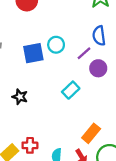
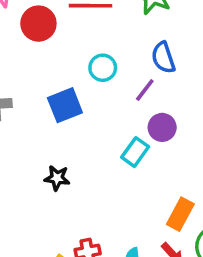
cyan circle: (56, 45) -> (103, 68), moved
purple circle: (98, 68) -> (162, 127), moved

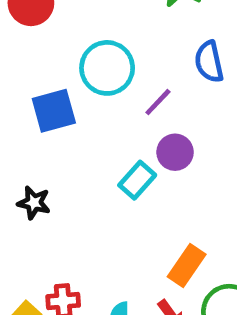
blue semicircle: (163, 58) -> (209, 62), moved
cyan circle: (103, 68) -> (107, 68), size x1.5

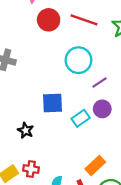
blue square: (54, 111) -> (53, 103), moved
black star: (34, 203) -> (26, 130), moved

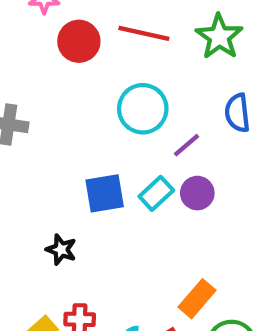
cyan rectangle: (81, 118) -> (156, 193), moved

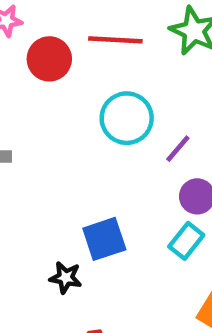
blue square: (105, 193) -> (104, 239), moved
cyan rectangle: (156, 193) -> (186, 241), moved

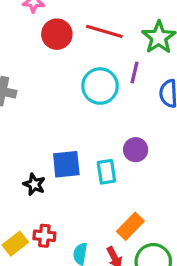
purple line: (178, 149) -> (135, 72), moved, turned -40
cyan rectangle: (186, 241) -> (106, 172), moved, turned -60

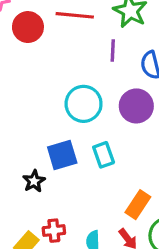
cyan circle: (100, 86) -> (84, 104), moved
purple circle: (136, 150) -> (136, 106), moved, size x1.4
black star: (34, 184) -> (34, 181), turned 30

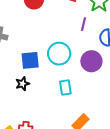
blue square: (62, 155) -> (30, 60), moved
black star: (34, 181) -> (23, 84), moved

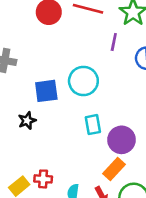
purple circle: (91, 61) -> (121, 140), moved
black star: (23, 84) -> (27, 121), moved

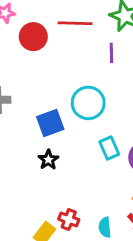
black star: (27, 121) -> (48, 160), moved
red cross: (43, 179) -> (69, 219), turned 30

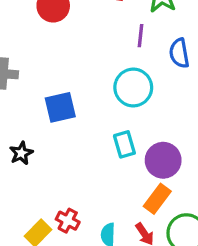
cyan circle: (88, 103) -> (133, 87), moved
black star: (48, 160) -> (21, 153), moved

